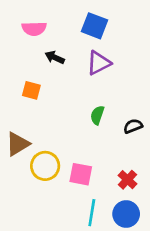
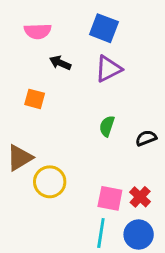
pink square: (81, 174) -> (110, 198), moved

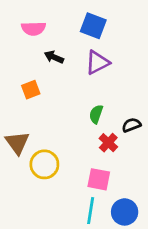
orange square: (35, 99) -> (31, 90), turned -36
brown triangle: (20, 158) -> (17, 143), turned -35
red cross: (140, 197) -> (108, 143), moved

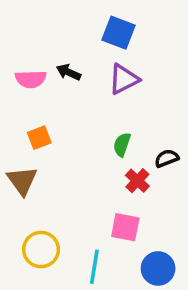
pink semicircle: (34, 29) -> (31, 79), moved
orange square: (31, 90) -> (39, 138), moved
yellow circle: (44, 164) -> (41, 250), moved
cyan line: (91, 211) -> (94, 267), moved

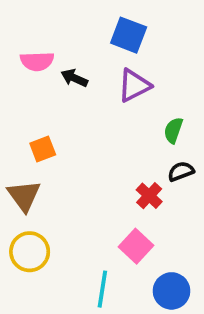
pink semicircle: (31, 79) -> (37, 61), moved
green semicircle: (122, 145) -> (173, 130), moved
pink square: (125, 227) -> (136, 246), turned 32
yellow circle: (41, 250) -> (30, 252), moved

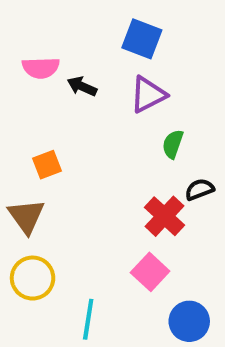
green semicircle: (173, 130) -> (173, 144), moved
red cross: (149, 196) -> (164, 216), size x1.4
cyan line: (102, 289) -> (88, 319), moved

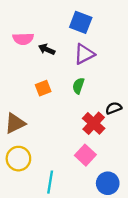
green semicircle: (173, 144) -> (78, 86), moved
orange square: (47, 165) -> (43, 88), moved
brown triangle: (26, 216) -> (15, 123), turned 40

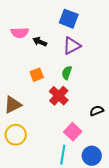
black semicircle: (114, 108) -> (97, 111), moved
red cross: (94, 123) -> (59, 96), moved
cyan line: (50, 182) -> (63, 155), moved

